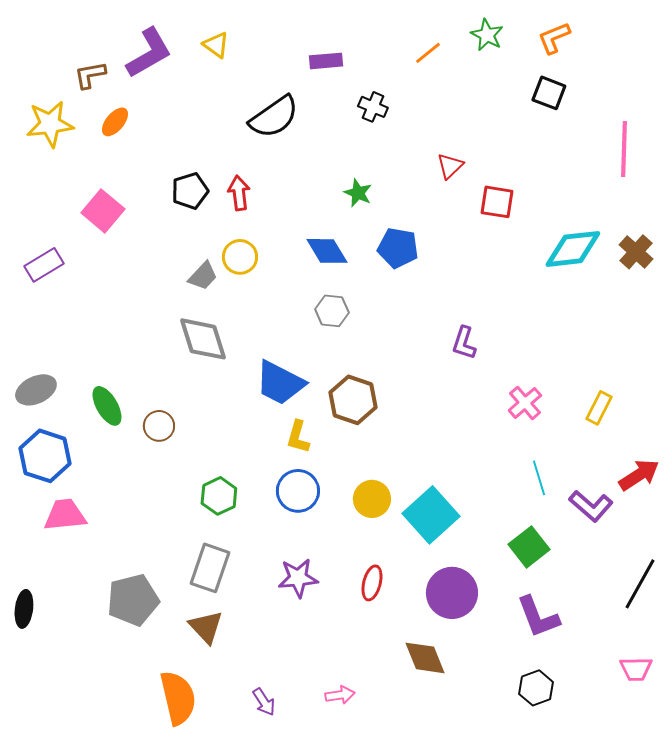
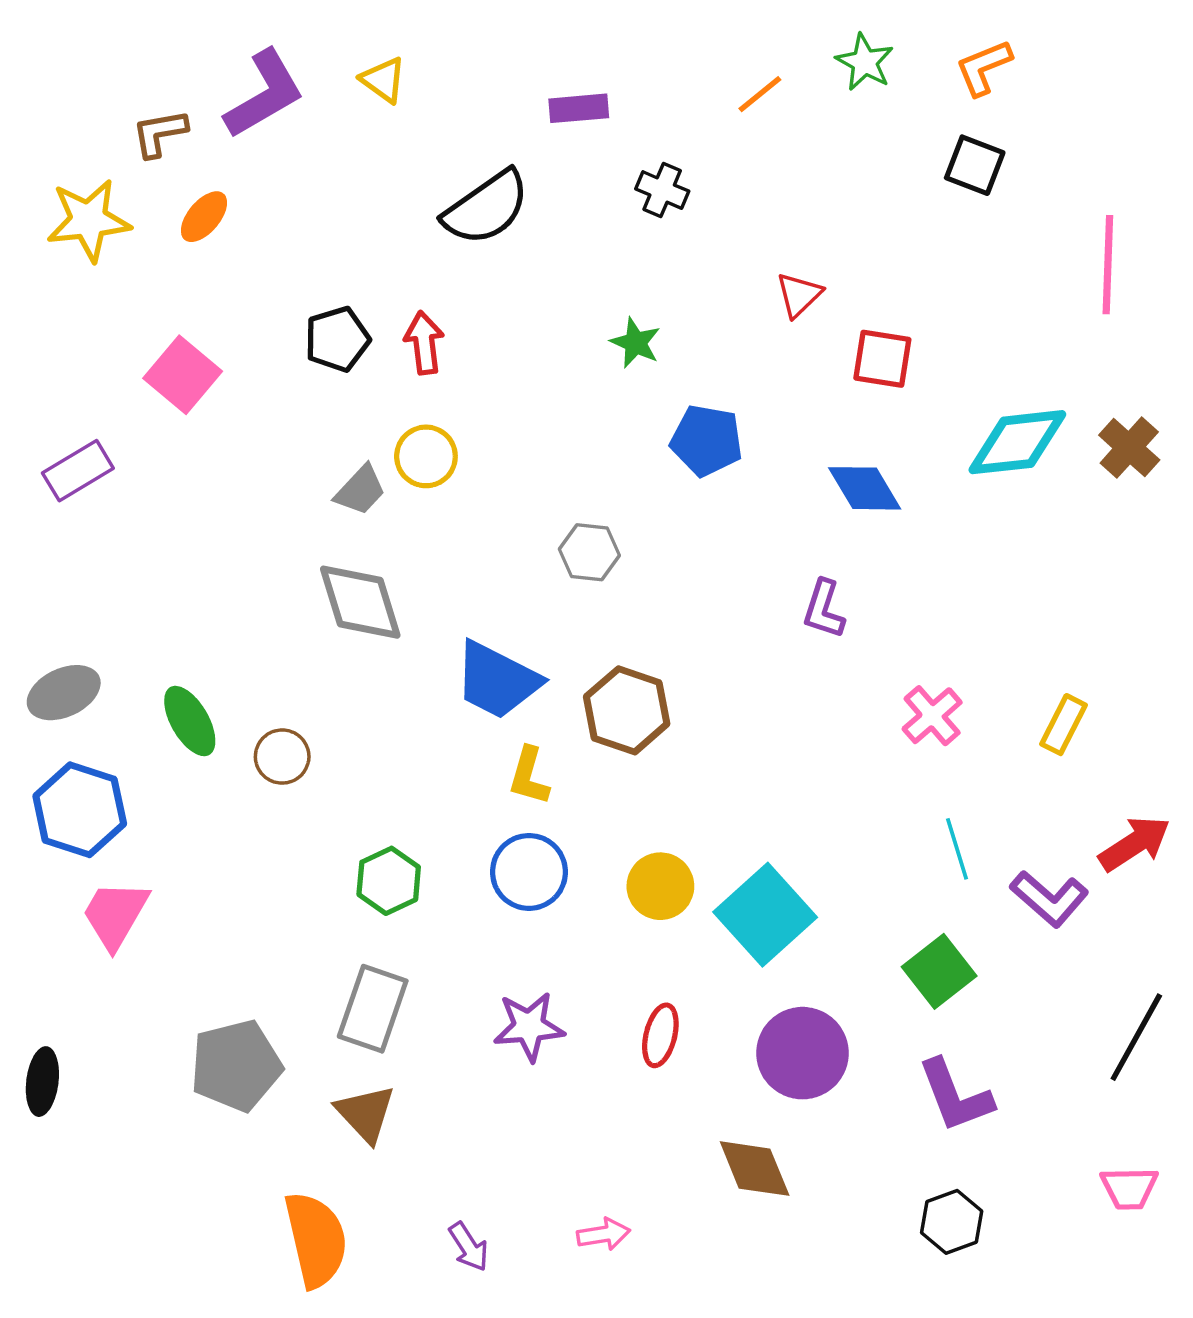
blue diamond: (327, 251) -> (865, 488), moved
pink trapezoid: (65, 515) -> (115, 915), turned -54

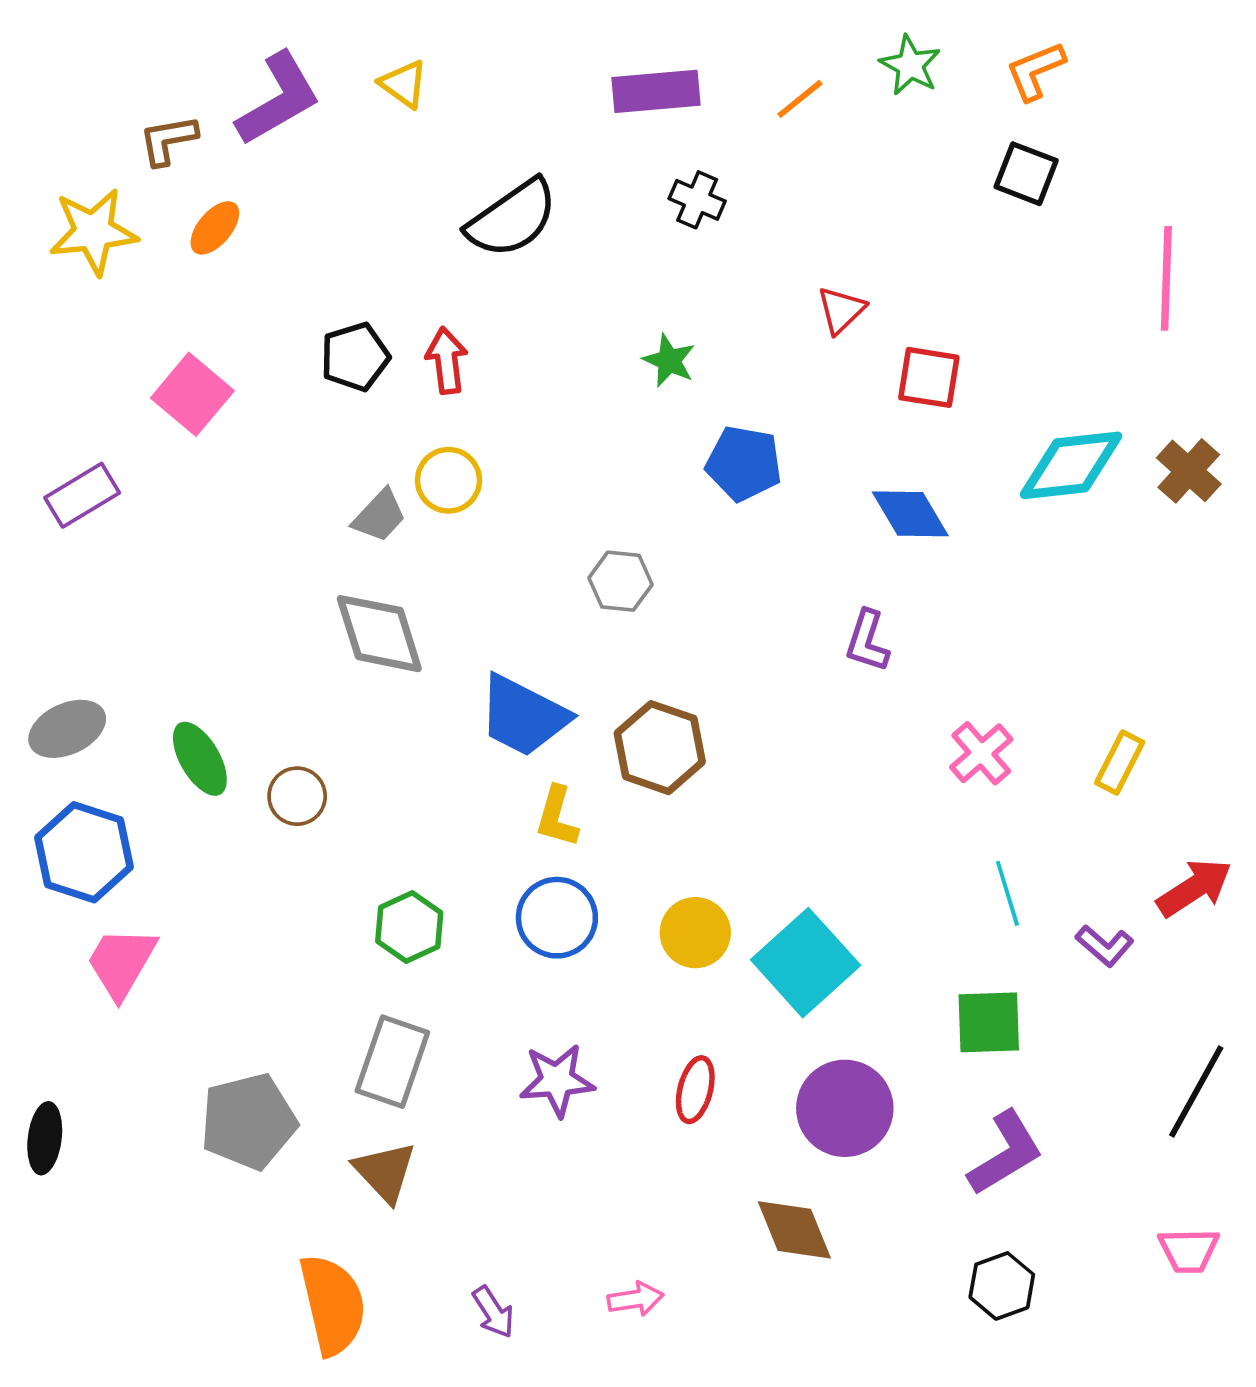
purple rectangle: (579, 108) -> (656, 91), moved, size x1.4
purple L-shape: (1049, 899) -> (1105, 946), size x0.7
green square: (939, 971) -> (989, 1022), turned 36
purple L-shape: (955, 1096) -> (1006, 1153), turned -100

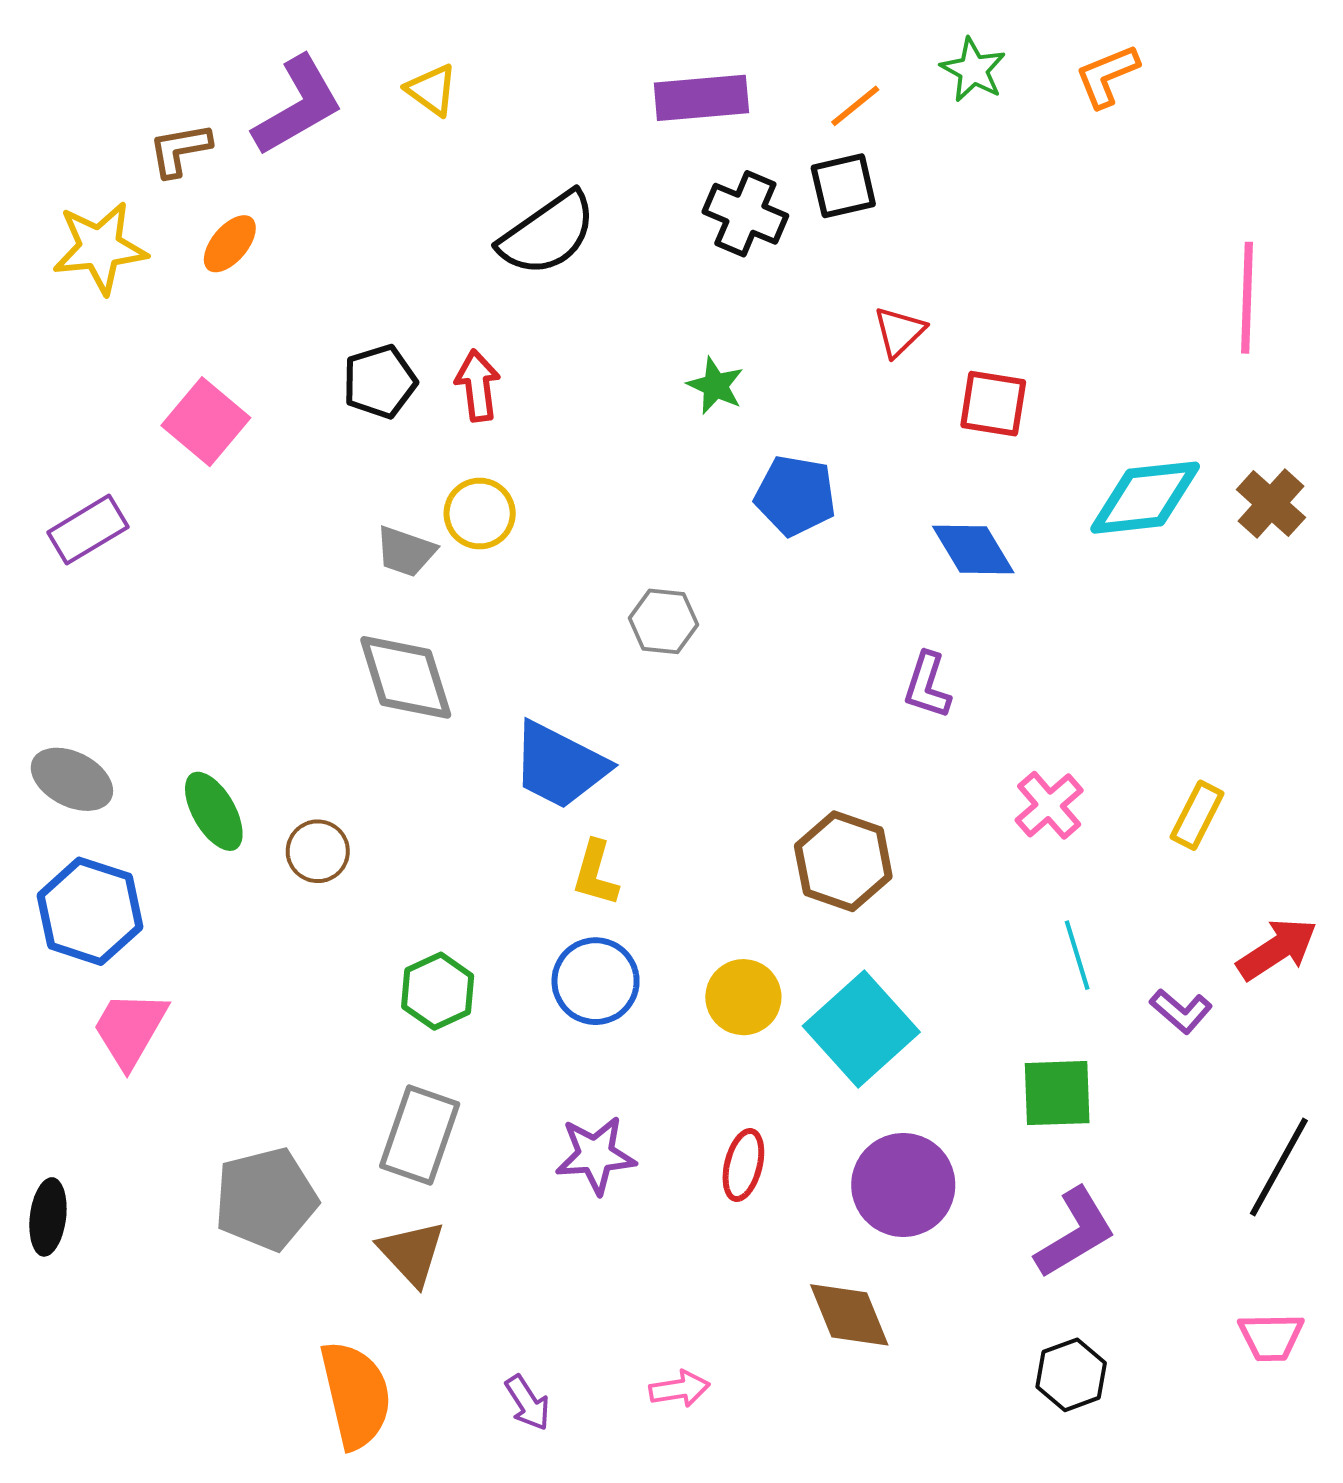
black square: (1026, 174) -> (843, 186), moved, turned -34
black cross: (697, 200) -> (745, 214), size x1.4
gray trapezoid: (379, 516) -> (406, 551), turned 66
gray ellipse: (67, 729) -> (72, 779), turned 52
brown hexagon: (660, 748) -> (843, 861), moved

